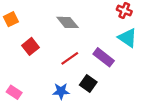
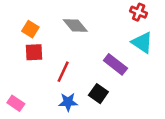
orange square: (11, 19) -> (30, 29), moved, turned -32
red square: (30, 46) -> (34, 52), turned 35
red line: (70, 58) -> (63, 72), moved, turned -30

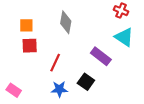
gray diamond: (75, 25) -> (66, 22), turned 50
orange square: (30, 29) -> (26, 25), turned -32

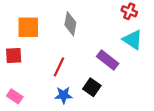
orange square: (26, 25) -> (28, 27), size x1.5
red square: (30, 46) -> (14, 56), moved

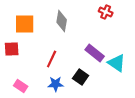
red cross: (129, 11) -> (106, 12), moved
cyan triangle: (133, 40) -> (117, 63), moved
pink rectangle: (15, 96) -> (21, 86), moved

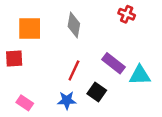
red line: (52, 59) -> (74, 70), moved
cyan triangle: (117, 63) -> (140, 75), turned -36

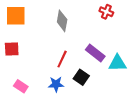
orange square: (30, 29) -> (16, 16), moved

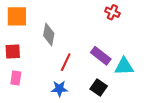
gray diamond: (62, 21) -> (49, 35), moved
black square: (81, 77) -> (99, 88), moved
pink rectangle: (21, 86) -> (16, 78), moved, turned 64

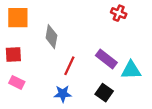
pink rectangle: (16, 78) -> (17, 82), turned -72

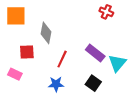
red square: (13, 54) -> (27, 52), moved
cyan triangle: (131, 70) -> (117, 63), turned -48

